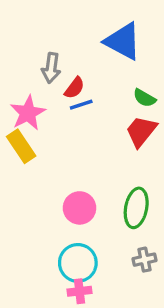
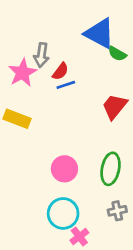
green semicircle: (144, 98) -> (117, 54), moved
pink star: (28, 113) -> (23, 73), moved
yellow rectangle: (21, 146) -> (17, 119), turned -35
pink cross: (80, 291) -> (79, 236), moved, turned -30

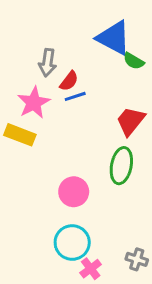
pink star: (23, 73) -> (34, 103), moved
green ellipse: (110, 169) -> (121, 166), moved
gray cross: (117, 211) -> (137, 259), moved, turned 30

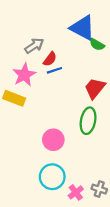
gray arrow: (48, 63) -> (34, 46), turned -132
pink cross: (91, 269) -> (76, 192), moved

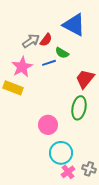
green semicircle: (97, 45) -> (62, 53), moved
red semicircle: (50, 59) -> (46, 40), moved
cyan circle: (52, 177) -> (61, 153), moved

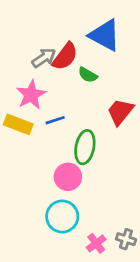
red semicircle: (46, 40) -> (65, 56), size x1.5
blue line: (49, 63) -> (55, 120), moved
green ellipse: (79, 108) -> (85, 147), moved
cyan circle: (61, 153) -> (62, 216), moved

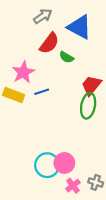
gray arrow: (44, 58) -> (43, 16), moved
green ellipse: (85, 147) -> (88, 106), moved
pink circle: (68, 177) -> (64, 163), moved

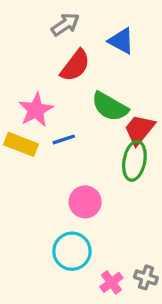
blue triangle: (79, 27) -> (121, 41), size x0.7
green semicircle: (66, 57) -> (110, 107), moved, size x1.6
pink circle: (64, 163) -> (85, 202), moved

